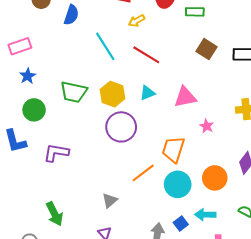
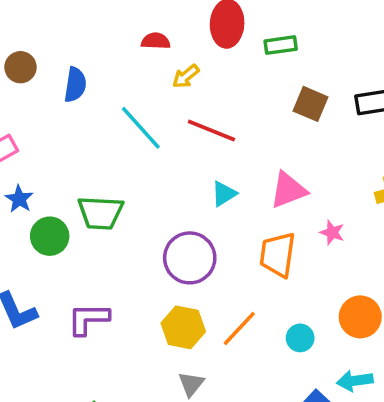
yellow hexagon: (113, 94) -> (183, 327), moved
green circle: (34, 110) -> (50, 236), moved
orange trapezoid: (173, 149) -> (278, 255), moved
cyan circle: (178, 184) -> (300, 338), size x0.6

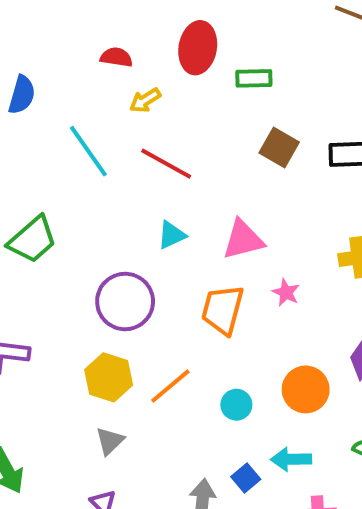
green trapezoid: (100, 213) -> (32, 240), turned -51

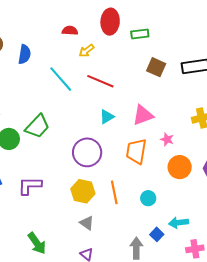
orange line: (170, 386) -> (114, 192), turned -55
orange circle: (306, 389) -> (180, 167), moved
gray triangle: (110, 441) -> (87, 223), turned -35

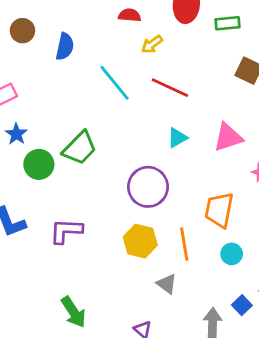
orange trapezoid: (136, 151) -> (219, 210), moved
gray triangle: (87, 223) -> (167, 284), moved

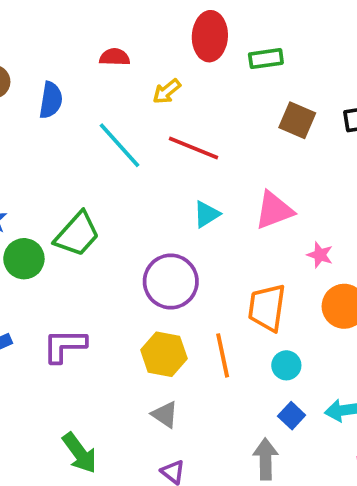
red semicircle: (130, 15) -> (115, 57), moved
gray triangle: (167, 284) -> (165, 415), moved
blue square: (242, 305) -> (292, 416), moved

